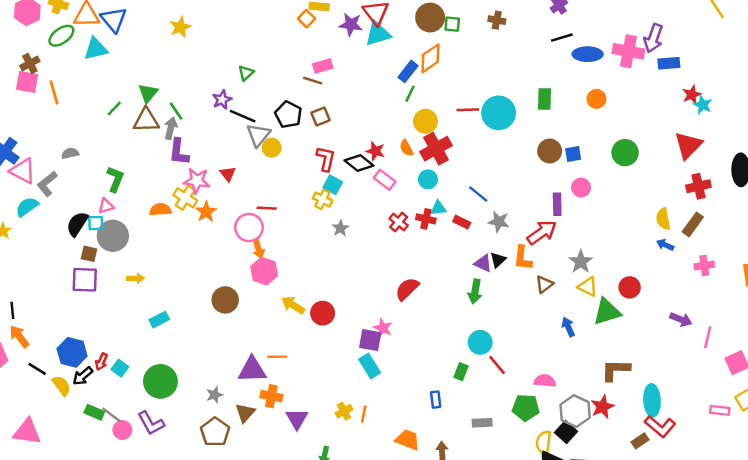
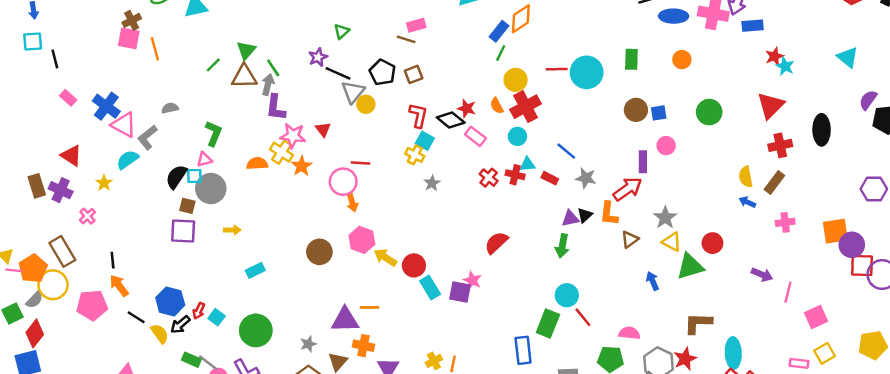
purple triangle: (483, 263) -> (570, 218), turned -36
pink hexagon: (264, 271) -> (362, 240), moved
cyan rectangle: (370, 366) -> (430, 288), moved
green rectangle: (461, 372) -> (548, 323), size x1.6
blue rectangle: (436, 400) -> (523, 350), size x1.6

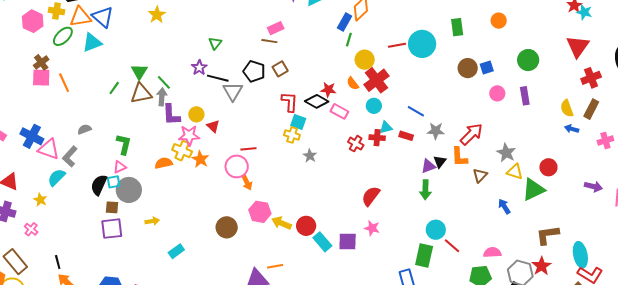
yellow circle: (366, 104) -> (196, 114), moved
purple rectangle: (643, 162) -> (525, 96), moved
pink star: (472, 280) -> (372, 228), moved

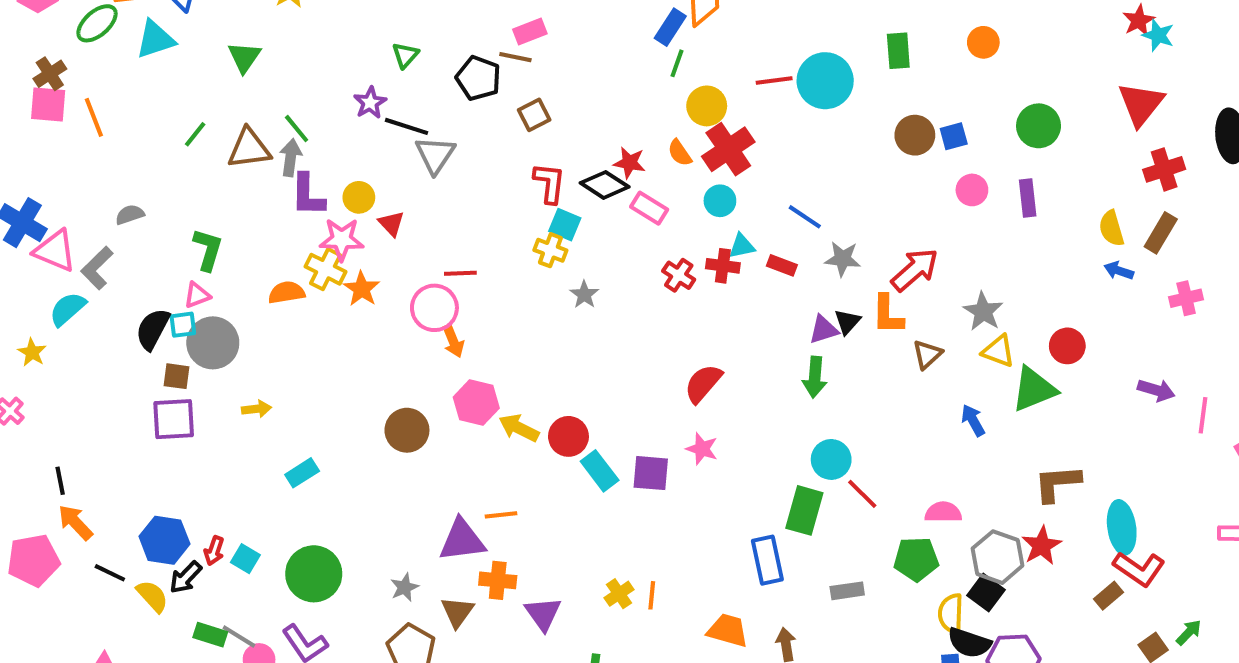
black pentagon: (254, 71) -> (478, 78), moved
green triangle: (139, 72) -> (244, 57), moved

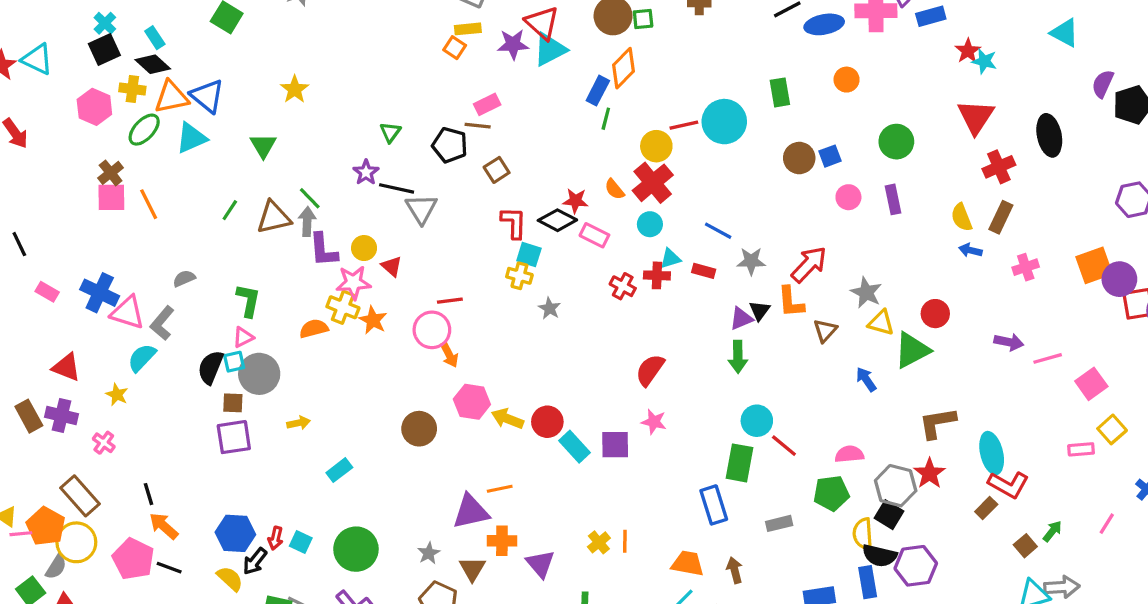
yellow circle: (707, 106) -> (656, 146), moved
pink line: (1203, 415) -> (1048, 358), turned 72
pink pentagon: (33, 560) -> (133, 559), turned -30
black line: (110, 573) -> (169, 568), moved

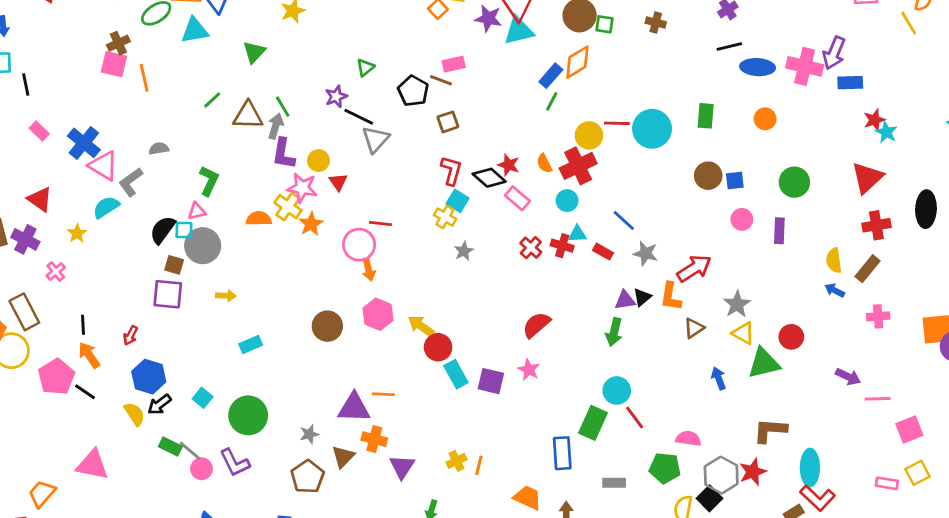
yellow arrow: (508, 419) -> (421, 326), moved
red arrow: (275, 538) -> (131, 335), moved

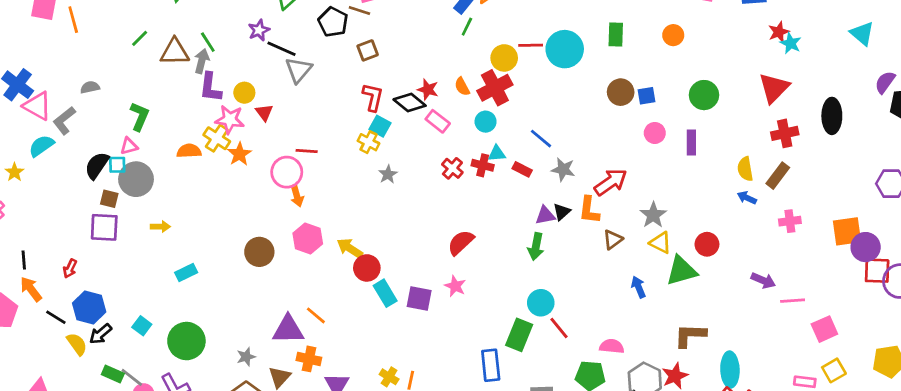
black line: (85, 392) -> (56, 317), moved
orange line: (383, 394) -> (316, 315), turned 40
yellow cross: (457, 461) -> (389, 377), turned -30

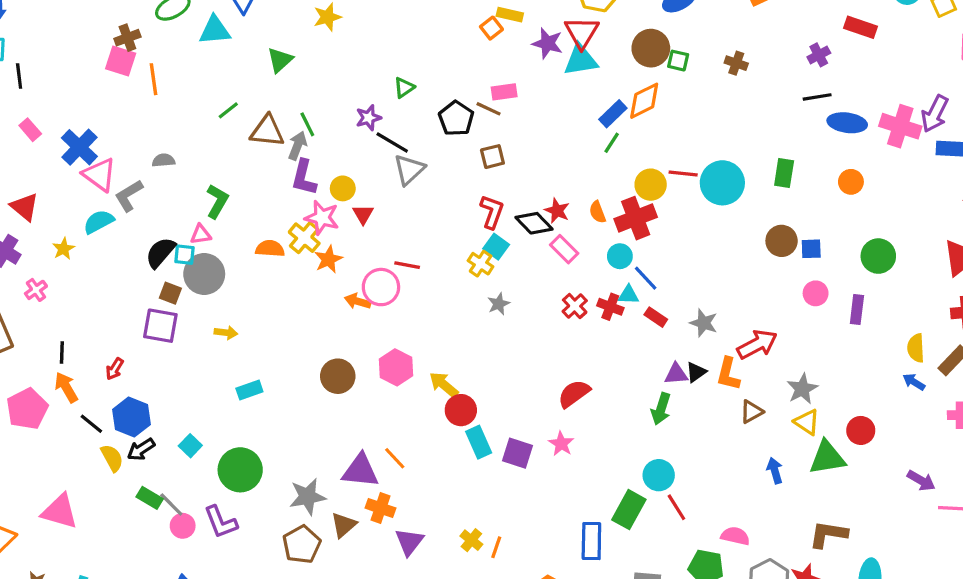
blue line: (541, 139) -> (646, 278), moved
orange arrow: (297, 196) -> (358, 301), moved, turned 115
gray star: (246, 357) -> (308, 497), size x1.6

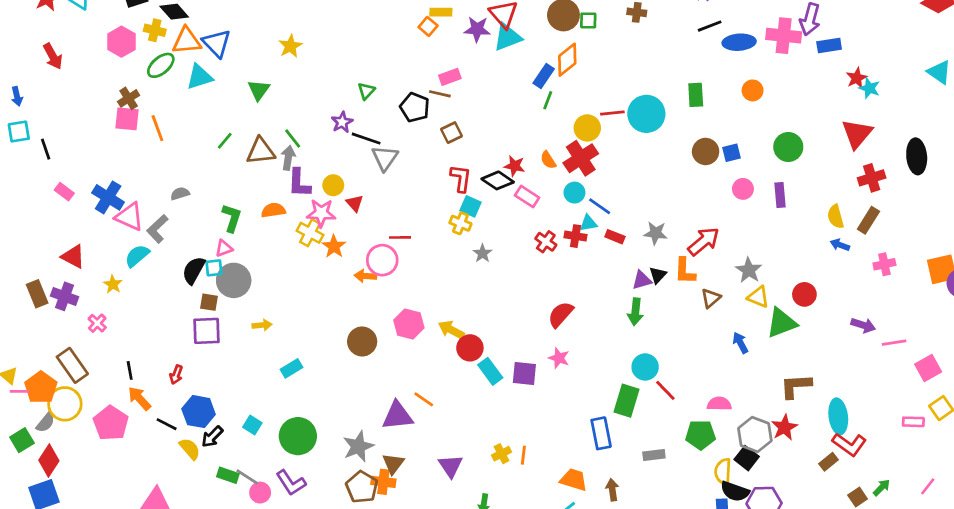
orange semicircle: (270, 249) -> (273, 210), moved
orange cross: (380, 508) -> (383, 482), moved
yellow cross: (471, 540) -> (502, 454), turned 36

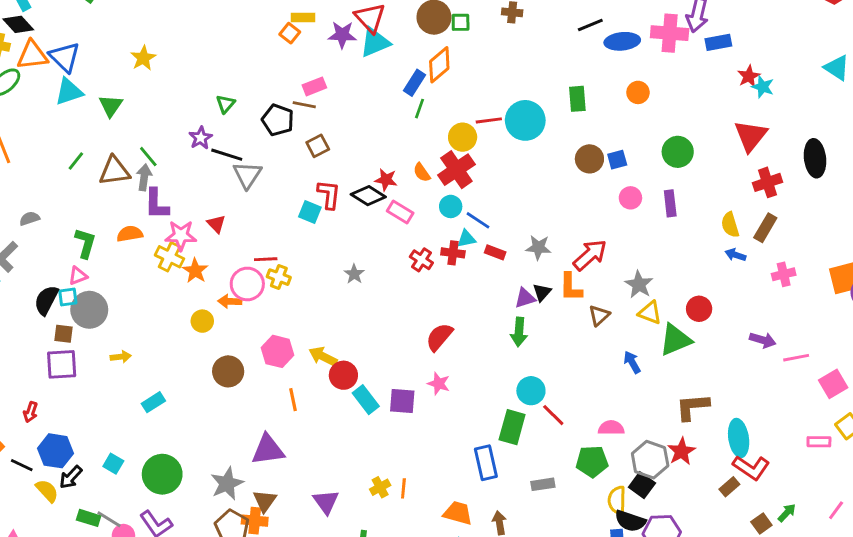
cyan triangle: (200, 77) -> (69, 92), moved
yellow circle: (333, 185) -> (202, 321), moved
cyan square: (470, 206) -> (310, 212), moved
yellow cross: (460, 223) -> (279, 277), moved
orange line: (424, 399) -> (293, 400), moved, turned 45

